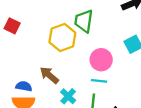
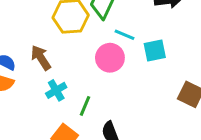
cyan line: (99, 81) -> (124, 35), moved

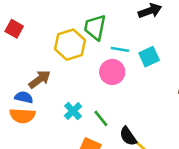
brown arrow: (41, 58) -> (40, 79), moved, turned 100
green line: (85, 106) -> (101, 118), turned -48

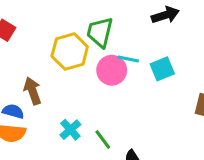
pink circle: (112, 72) -> (112, 70), moved
brown arrow: (40, 79) -> (32, 91), turned -75

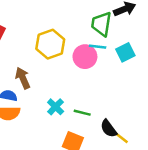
green trapezoid: (100, 32) -> (101, 24), moved
green line: (103, 140) -> (82, 113), turned -35

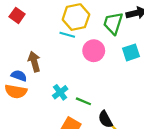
yellow hexagon: (50, 44) -> (76, 17), moved
cyan line: (98, 47) -> (67, 35), moved

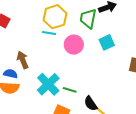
cyan cross: (60, 92) -> (48, 84), size x1.6

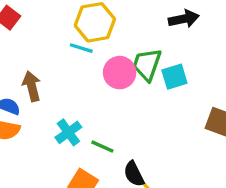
green trapezoid: (88, 19) -> (147, 65), moved
cyan cross: (48, 84) -> (68, 132), size x0.7

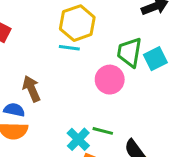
pink circle: (120, 73) -> (110, 80), moved
cyan cross: (68, 132) -> (78, 139), moved

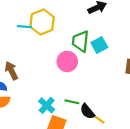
cyan line: (69, 48) -> (24, 27), moved
green line: (103, 131) -> (72, 102), moved

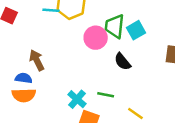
pink circle: (67, 61) -> (96, 38), moved
black semicircle: (87, 111) -> (123, 62), moved

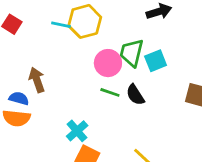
green line: (106, 95) -> (110, 92), moved

